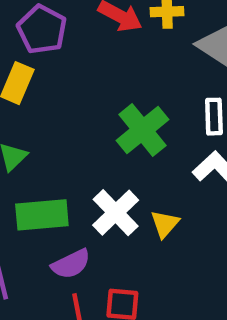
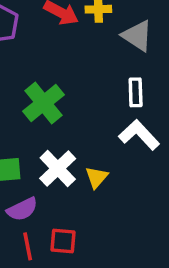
green cross: (142, 130) -> (44, 103), moved

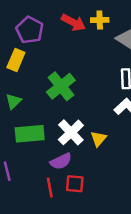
purple semicircle: (22, 209) -> (61, 161), moved

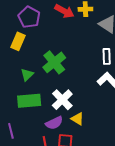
green triangle: (13, 101) -> (27, 75), moved
yellow triangle: (98, 139) -> (77, 119), moved, turned -40

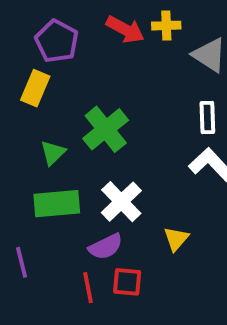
yellow triangle: (77, 119) -> (176, 239), moved, turned 40

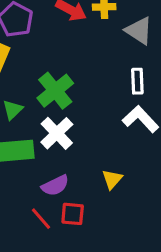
white cross: (121, 202) -> (57, 133), moved
red line: (88, 288) -> (41, 219), turned -30

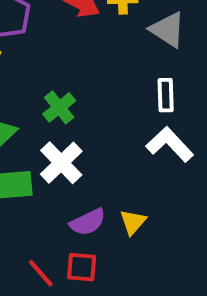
green cross: (55, 91) -> (59, 107), size x0.7
purple semicircle: (55, 185) -> (88, 222), moved

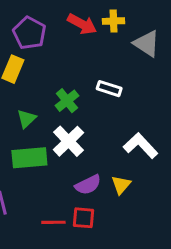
white rectangle: (166, 95) -> (109, 89), moved, turned -70
white L-shape: (170, 144) -> (141, 146), moved
red line: (41, 273) -> (53, 222), turned -50

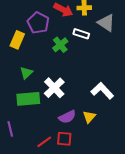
purple pentagon: (29, 33) -> (38, 23), moved
white rectangle: (109, 89) -> (81, 34), moved
green cross: (67, 101) -> (60, 45), moved
red line: (53, 222) -> (44, 142), turned -35

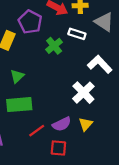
white cross: (54, 88) -> (83, 93), moved
white L-shape: (102, 91) -> (100, 64), moved
red line: (44, 142) -> (37, 131), moved

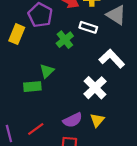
green triangle: (17, 76) -> (47, 71), moved
green rectangle: (19, 105) -> (32, 87), moved, size x0.7
red line: (37, 131) -> (36, 129), moved

